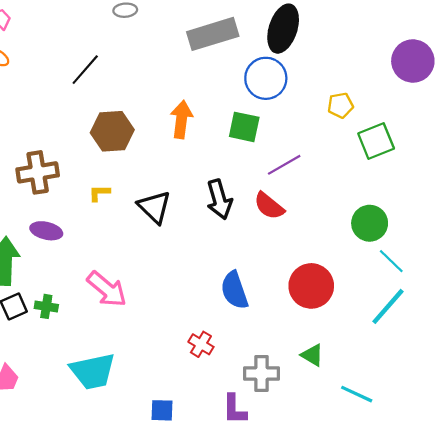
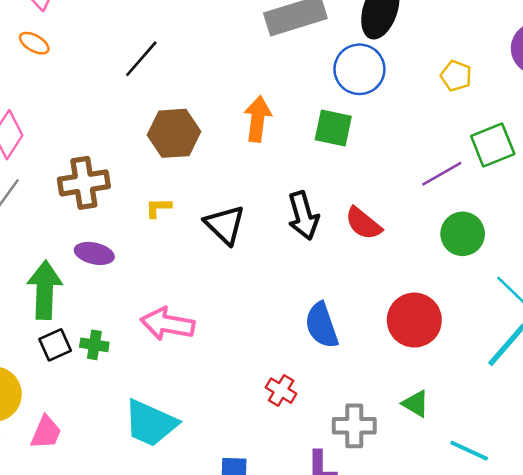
yellow pentagon: (340, 105) -> (456, 76), moved, turned 30
purple line: (284, 165) -> (442, 174), moved
green circle: (370, 223) -> (463, 234), moved
pink arrow: (107, 289) -> (167, 324), turned 150
cyan trapezoid: (93, 371) -> (150, 423), turned 36

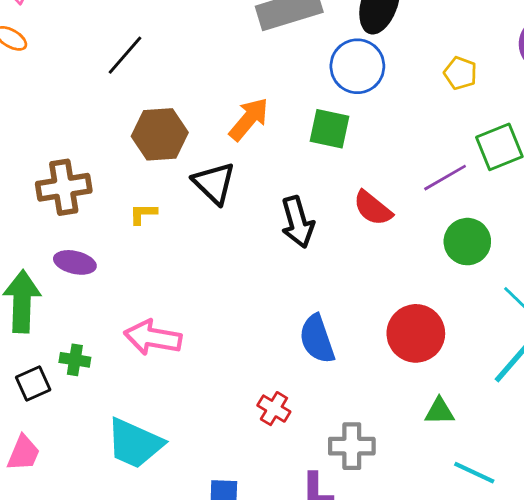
orange arrow: (258, 119) -> (249, 119), turned 33
red semicircle: (363, 223) -> (373, 208), moved
black triangle: (225, 225) -> (214, 183), moved
black square: (55, 345) -> (33, 383), moved
green triangle: (416, 404) -> (439, 411), moved, turned -32

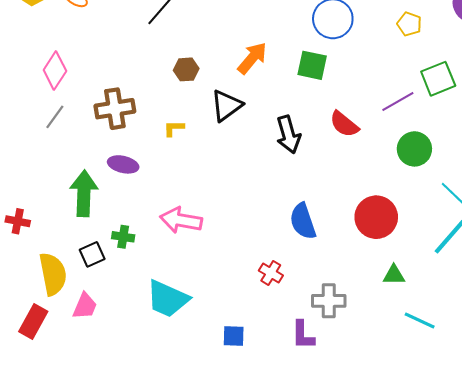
brown hexagon: (160, 134) -> (186, 69), size x0.6
black triangle: (214, 183) -> (226, 106), turned 40

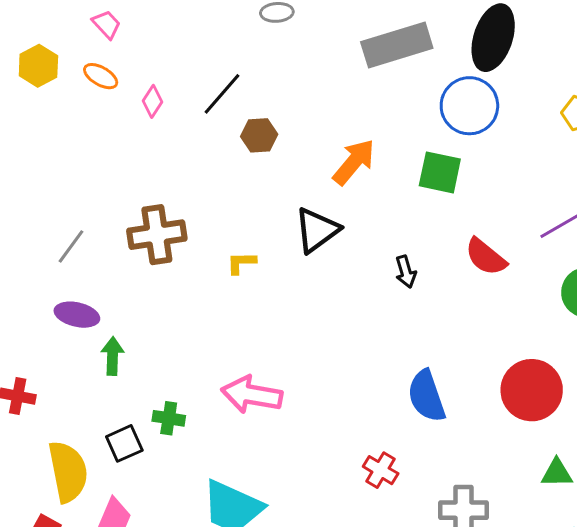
brown hexagon: (186, 69) -> (259, 135), moved
pink diamond: (55, 70) -> (152, 101), moved, size x0.6
black arrow: (288, 134) -> (406, 272), size x0.6
purple ellipse: (123, 164) -> (77, 315), moved
green arrow: (84, 193) -> (112, 356), size x0.6

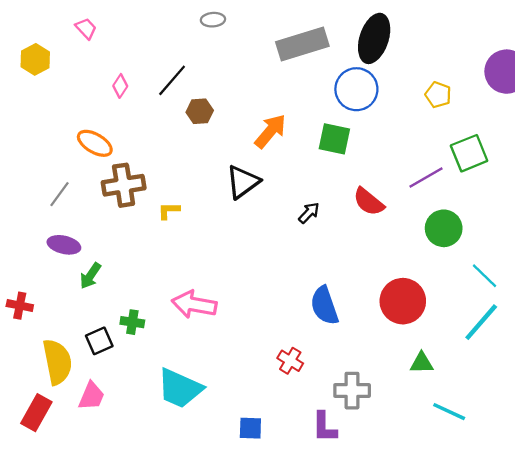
orange ellipse: (101, 76) -> (95, 143), moved, size x1.4
yellow L-shape: (241, 263) -> (169, 211), moved
black arrow: (406, 272) -> (309, 213), turned -120
green arrow: (112, 356) -> (90, 276), turned -148

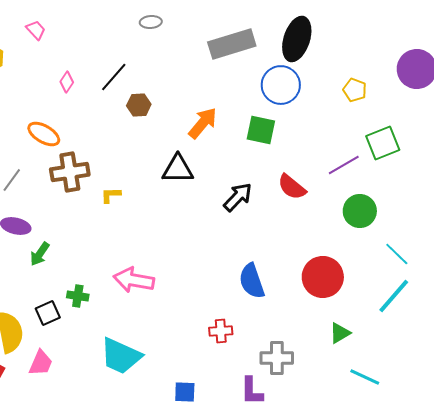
black triangle: (243, 182) -> (178, 169), turned 36
black arrow: (309, 213) -> (238, 197), size x1.5
red cross: (290, 361) -> (221, 331), turned -35
green triangle: (422, 363) -> (340, 333), turned -30

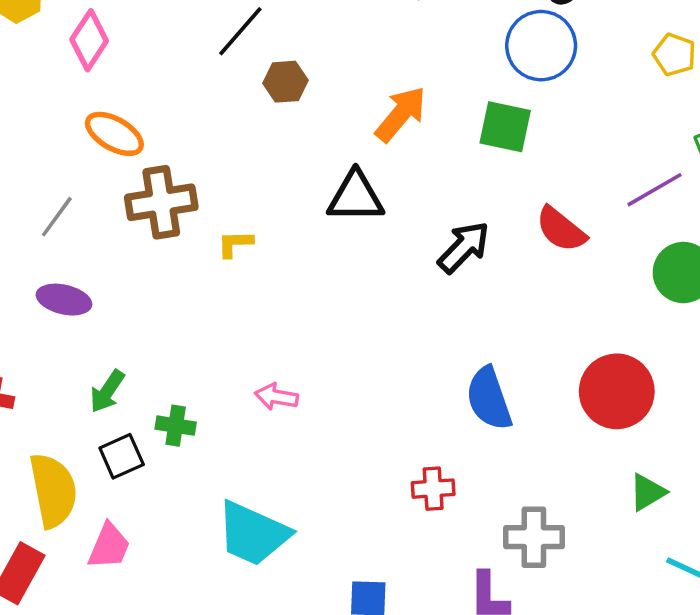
pink diamond: (67, 82) -> (89, 40), moved, size x1.5
green arrow: (40, 254) -> (107, 391), moved
pink arrow: (134, 280) -> (276, 397), size x0.6

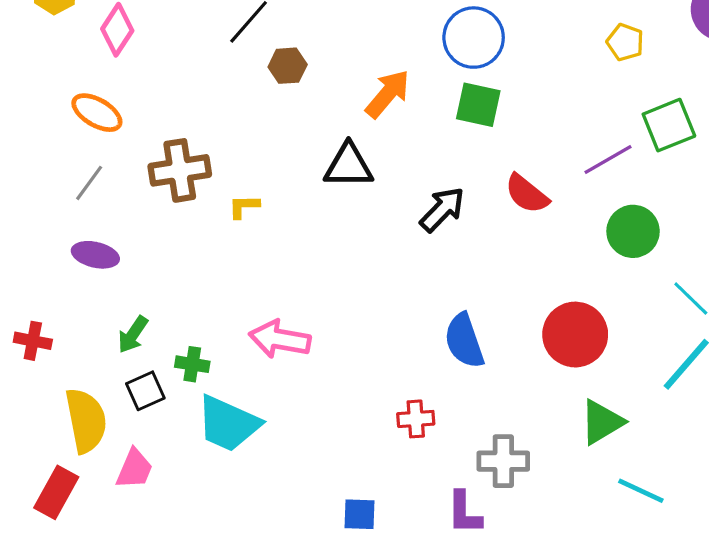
blue circle: (541, 46) -> (474, 38), moved
orange ellipse: (114, 134) -> (97, 113), moved
pink arrow: (276, 397) -> (280, 339), size x1.6
green triangle: (647, 492) -> (602, 422), size x1.4
cyan trapezoid: (253, 534) -> (228, 424), moved

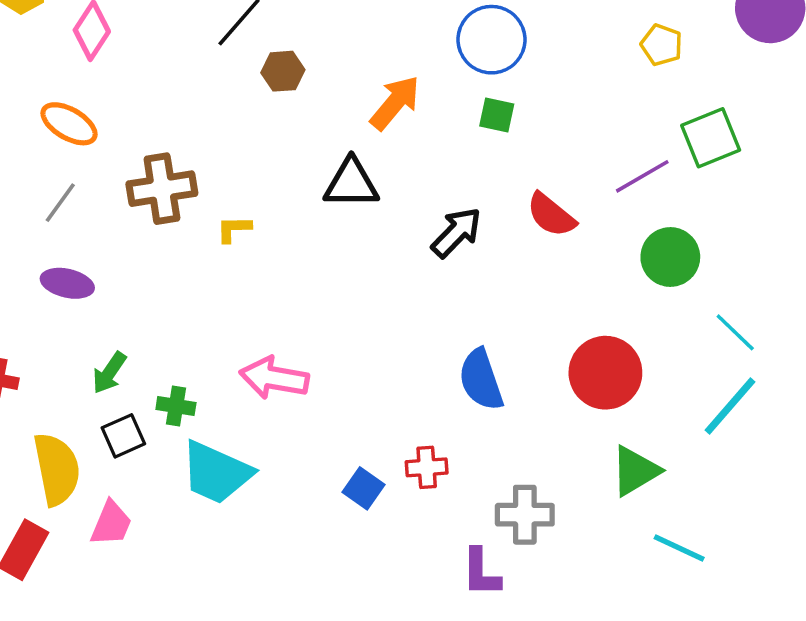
green square: (478, 105) -> (497, 115), size x0.7
blue square: (359, 514) -> (364, 488), moved, turned 33

